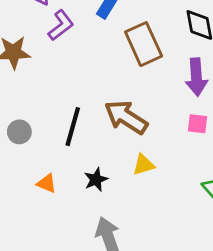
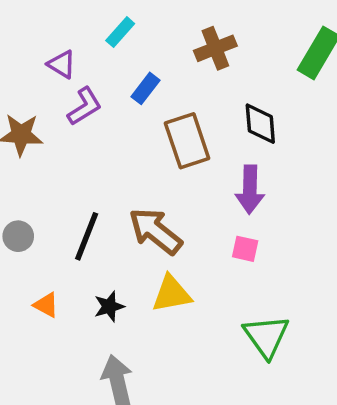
yellow triangle: (144, 165) -> (171, 294), size x1.4

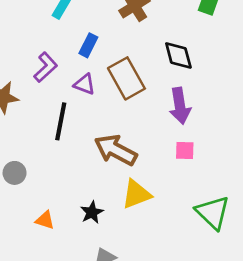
purple triangle: (62, 64) -> (85, 84), moved
black line: (87, 236) -> (61, 121), moved

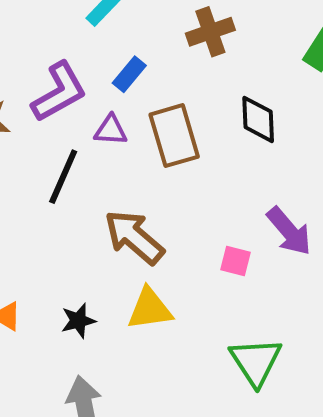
purple L-shape: (46, 67) -> (59, 92), size x1.4
purple triangle: (85, 84) -> (111, 130), turned -30
purple arrow: (180, 106) -> (289, 231), moved, turned -44

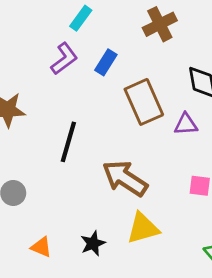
purple L-shape: (59, 92) -> (64, 59), moved, size x0.7
purple triangle: (111, 130) -> (186, 124), moved

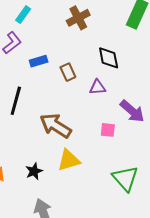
blue rectangle: (106, 62) -> (39, 61), moved, turned 42
brown rectangle: (144, 102) -> (68, 72), size x0.6

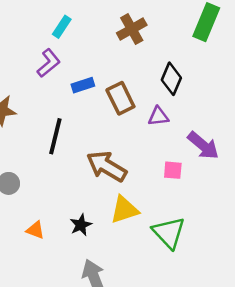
black diamond: (109, 58) -> (171, 79), turned 35
brown rectangle: (68, 72) -> (120, 98), size x1.4
green triangle: (125, 178) -> (169, 233), moved

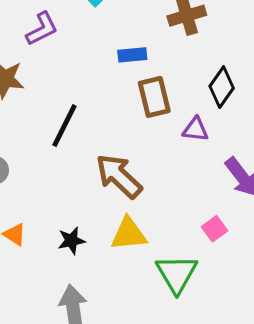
purple L-shape: (49, 63) -> (42, 29), moved
blue rectangle: (83, 85) -> (132, 55), moved
pink square: (173, 170) -> (215, 229), moved, turned 36

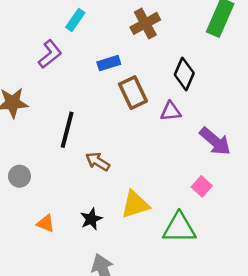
purple L-shape: (42, 29) -> (50, 54), moved
brown arrow: (119, 176) -> (98, 161), moved, size x0.6
green triangle: (177, 274) -> (179, 228), turned -48

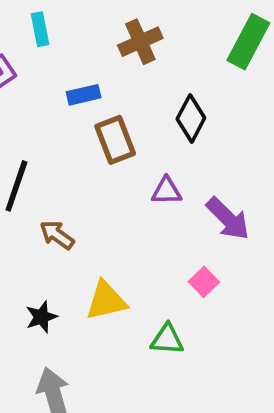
cyan rectangle: (75, 20) -> (40, 29), turned -50
purple triangle: (171, 111) -> (167, 191), moved
green triangle: (179, 228) -> (167, 339), size x0.7

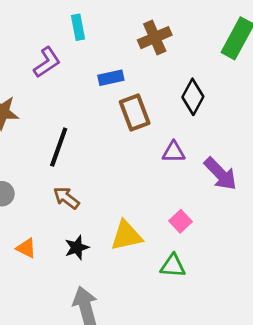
brown arrow: (57, 235) -> (66, 198), moved
pink square: (204, 282) -> (180, 221), moved

